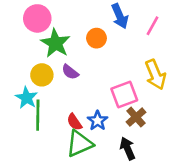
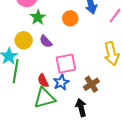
green star: (56, 43) -> (38, 17), size x0.7
pink square: (124, 95) -> (66, 64), moved

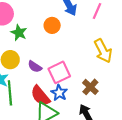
purple semicircle: (46, 41) -> (35, 67), moved
red semicircle: (43, 81) -> (40, 96), size x1.5

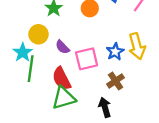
blue star: (59, 93) -> (115, 52), moved

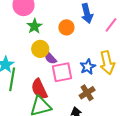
yellow circle: (38, 34) -> (40, 49), moved
purple semicircle: (62, 47) -> (50, 58), moved

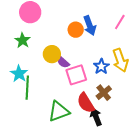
blue arrow: (87, 13) -> (90, 25), moved
green star: (34, 26) -> (23, 40), moved
red semicircle: (39, 89) -> (86, 103), moved

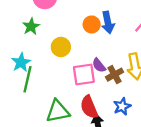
purple semicircle: (63, 62) -> (99, 65), moved
blue star: (101, 66) -> (122, 106), moved
brown cross: (104, 93) -> (115, 75), moved

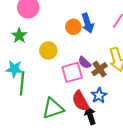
cyan star: (21, 62) -> (14, 69), turned -30
blue star: (122, 106) -> (99, 95), moved

